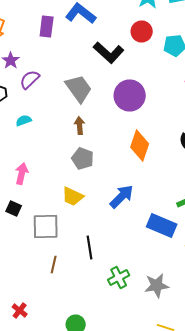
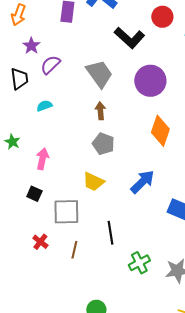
red cross: (20, 310) -> (40, 242), moved

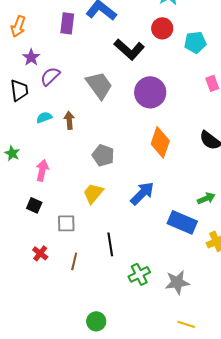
brown arrow: (100, 111) -> (69, 120), moved
yellow trapezoid: (93, 182) -> (93, 193), turned 105
gray square: (66, 212) -> (66, 223), size x0.7

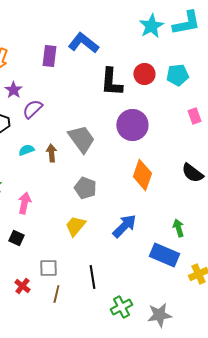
red circle: (162, 28) -> (144, 74), moved
black L-shape: (129, 49) -> (111, 82), turned 52
gray trapezoid: (99, 85) -> (81, 139), moved
green arrow: (206, 198) -> (178, 228), moved, turned -84
gray square: (66, 223) -> (48, 268), moved

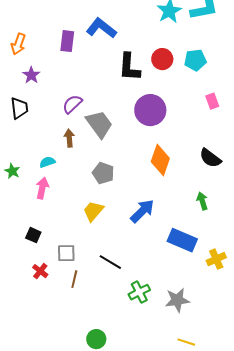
purple semicircle: (32, 109) -> (72, 104), moved
cyan semicircle: (26, 150) -> (47, 162), moved
green arrow: (178, 228) -> (202, 201), moved
black square: (16, 238) -> (33, 235), moved
black line: (92, 277) -> (110, 262), turned -50

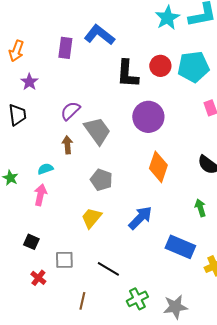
cyan pentagon: (195, 60) -> (193, 67), size x1.4
brown line: (74, 279) -> (82, 301), moved

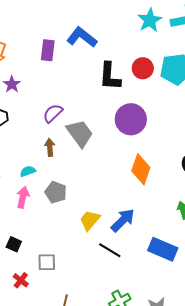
gray pentagon: (101, 180) -> (56, 192), moved
yellow trapezoid: (91, 218) -> (90, 220), moved
black line: (108, 269) -> (110, 250), moved

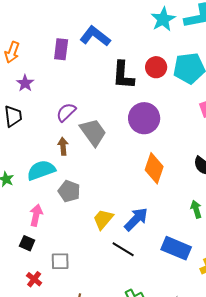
cyan semicircle: (28, 171) -> (41, 170), size x1.8
pink arrow: (23, 197) -> (36, 215), moved

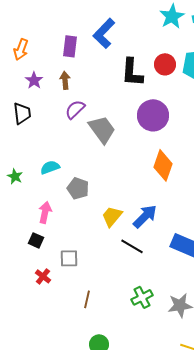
blue L-shape: (95, 36) -> (104, 33), turned -84
brown arrow: (63, 146) -> (65, 80), moved
cyan semicircle: (41, 170) -> (50, 167), size x0.7

